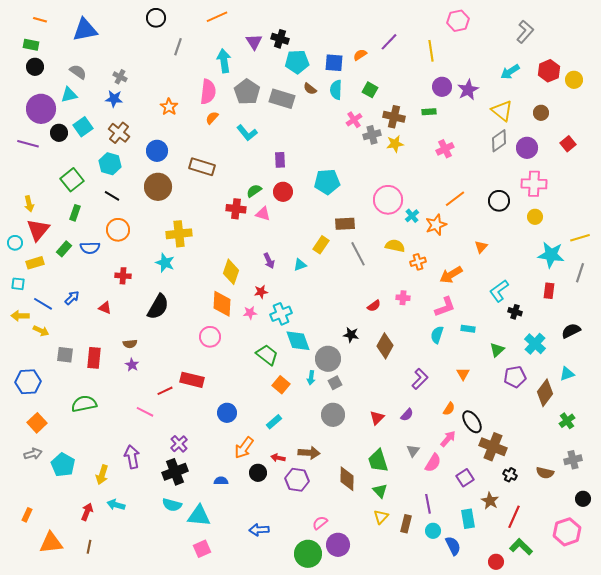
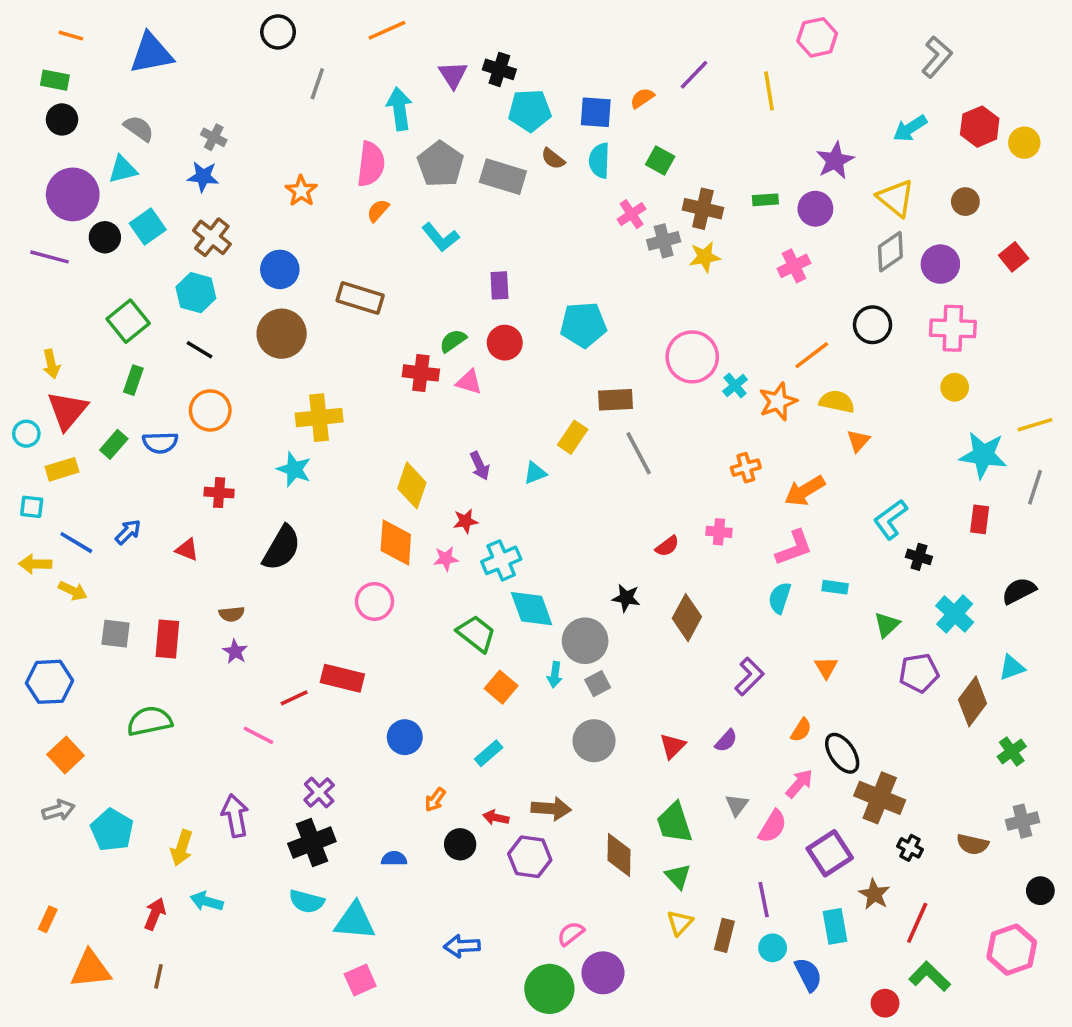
purple circle: (442, 87) -> (815, 209), moved
black circle: (499, 201) -> (873, 325), moved
yellow semicircle: (395, 246) -> (837, 402), moved
orange arrow: (244, 448) -> (435, 800), size x0.6
purple square: (465, 478) -> (830, 853), size x1.4

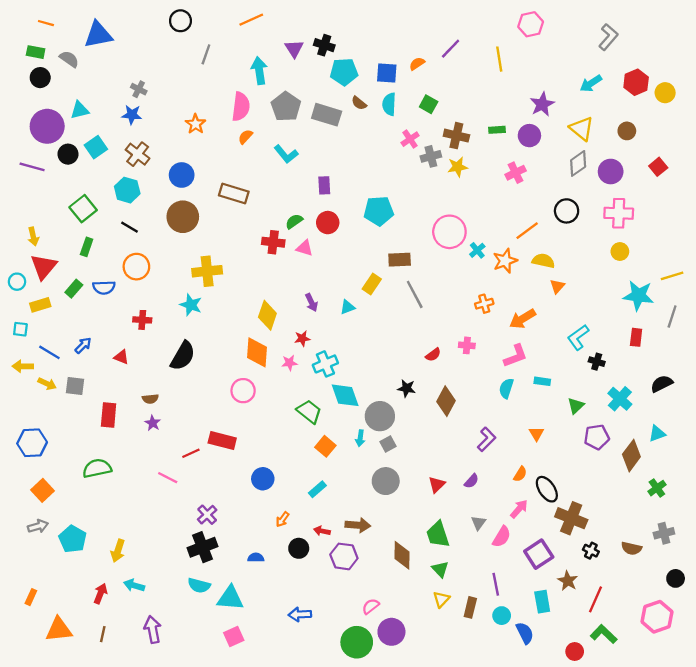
gray semicircle: (139, 128) -> (69, 59), moved
gray square: (116, 634) -> (75, 386), moved
purple arrow: (235, 816) -> (153, 629), moved

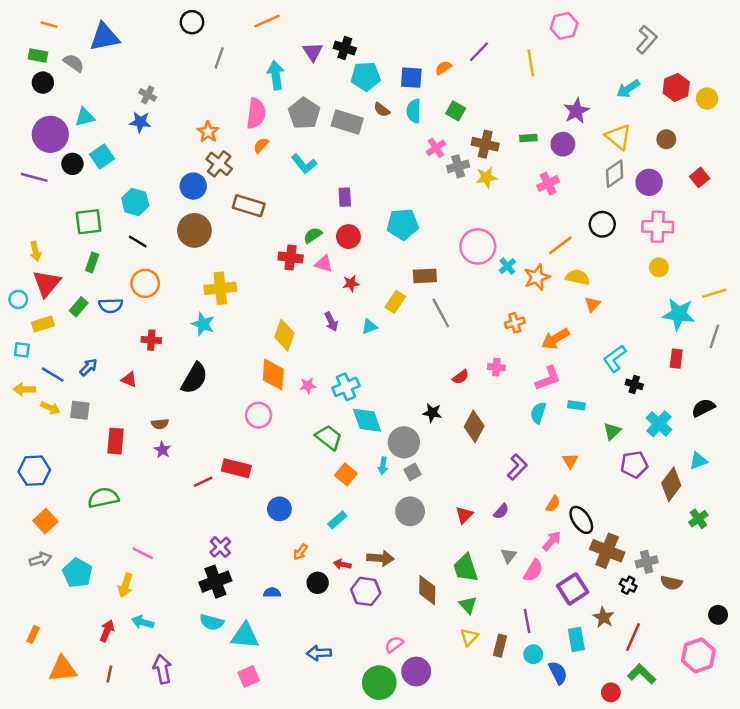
brown cross: (138, 154) -> (219, 164), moved
green square: (83, 209) -> (88, 222), turned 32
red star: (302, 338) -> (351, 283), moved
pink line: (168, 478) -> (143, 553), moved
gray cross: (664, 533) -> (647, 562), moved

